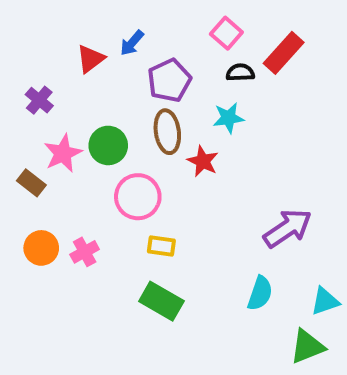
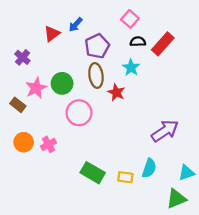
red rectangle: (284, 53) -> (163, 44), moved
cyan star: (228, 118) -> (131, 68), turned -30
yellow rectangle: (161, 246) -> (125, 177), moved

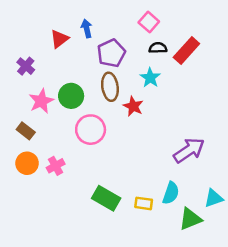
blue arrow: (76, 25) -> (87, 28), turned 126
brown rectangle: (18, 105) -> (26, 131), moved
green triangle: (176, 199) -> (190, 219), moved

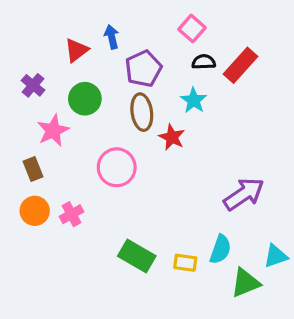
green circle: (71, 96) -> (85, 99), moved
brown rectangle: (26, 131) -> (33, 169), turned 30

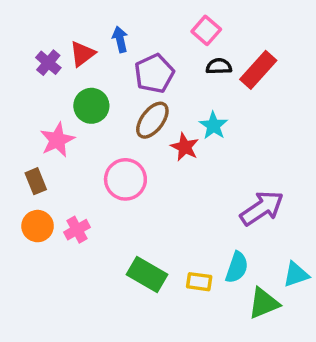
purple cross: (33, 85) -> (48, 63), moved
cyan star: (194, 100) -> (213, 126), moved
brown ellipse: (142, 112) -> (152, 120), turned 45

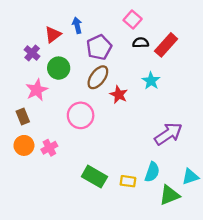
purple cross: (48, 63) -> (32, 53), moved
cyan star: (213, 126) -> (151, 81), moved

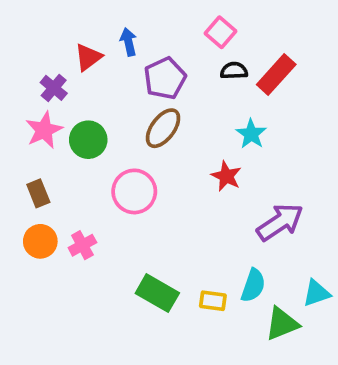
green circle: (59, 68) -> (88, 140), moved
pink star: (37, 90) -> (44, 130), moved
red star: (119, 95) -> (226, 176), moved

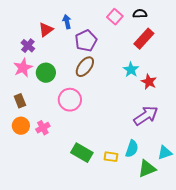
black semicircle: (234, 71) -> (140, 14), moved
red star: (226, 176) -> (149, 82), moved

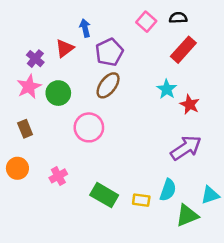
red triangle: (46, 30) -> (65, 48), moved
orange circle: (21, 126) -> (17, 168), moved
pink cross: (43, 128) -> (58, 176), moved

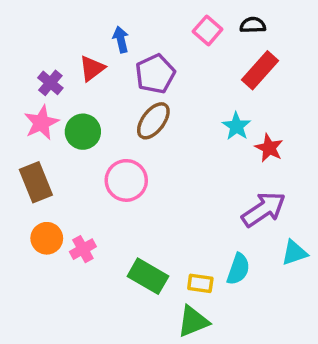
brown rectangle: (25, 129) -> (36, 182), size x1.5
orange circle: (17, 168) -> (47, 238), moved
cyan triangle: (210, 195) -> (294, 253), moved
green triangle: (187, 215) -> (193, 321), moved

